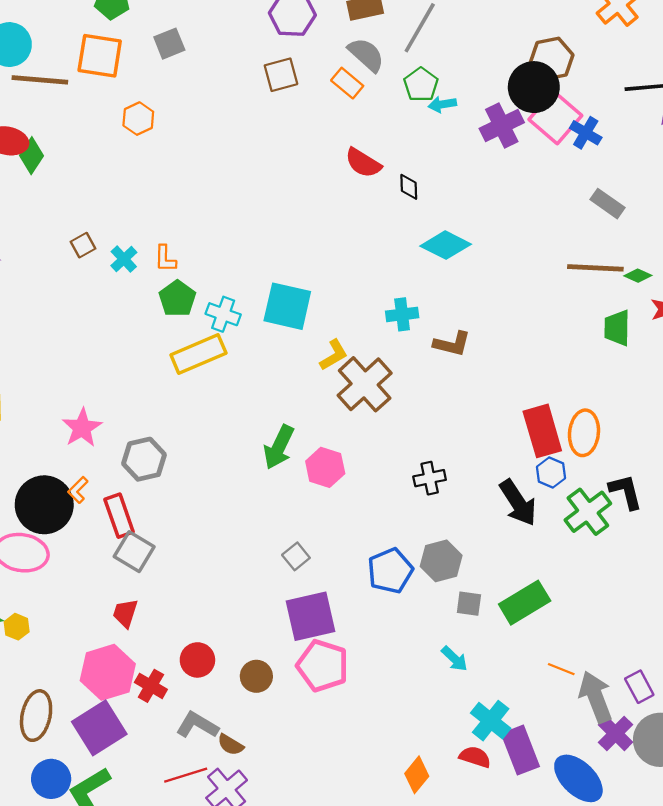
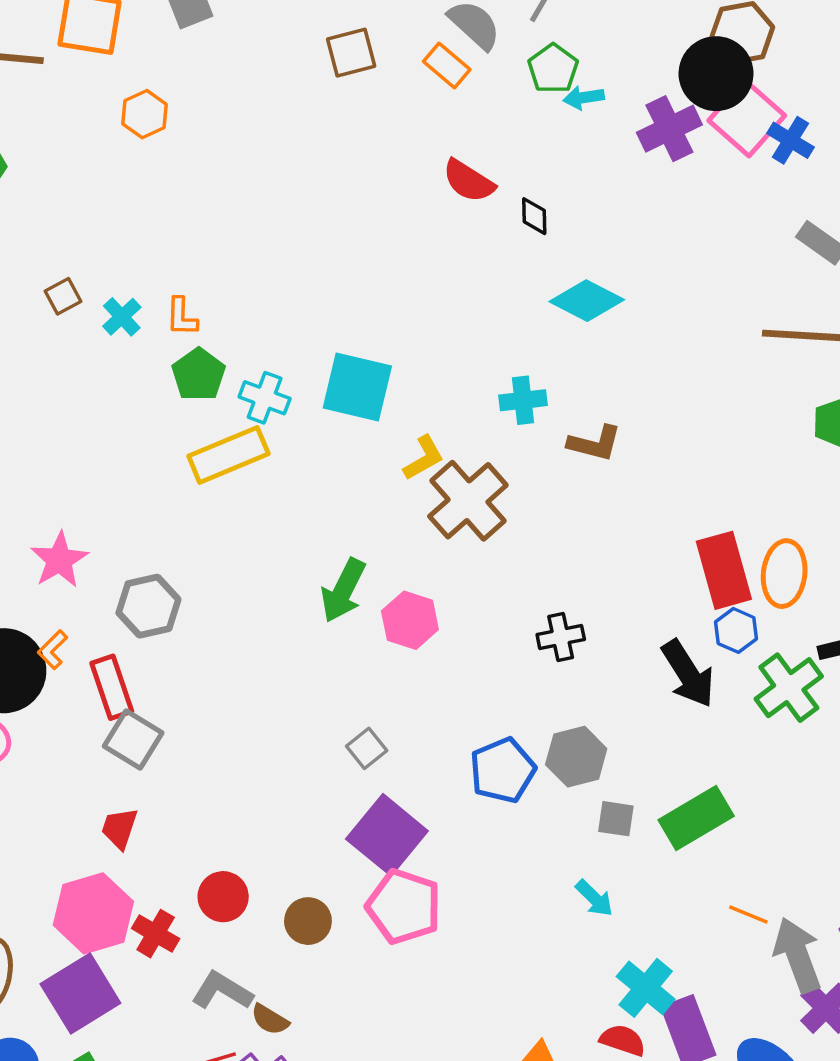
purple square: (311, 616) -> (387, 835), turned -38

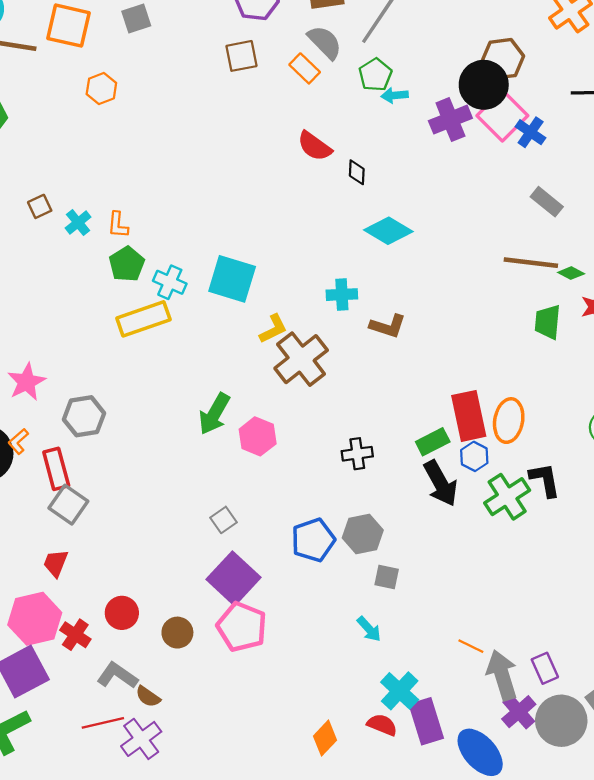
green rectangle: (696, 818) -> (433, 442), moved, size x0.7

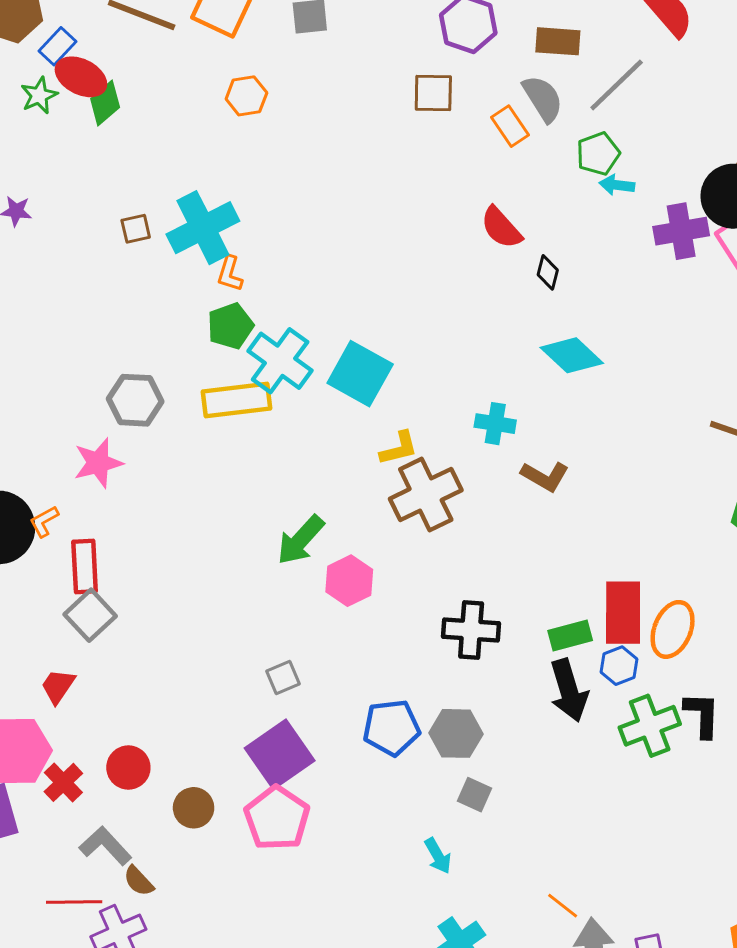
cyan cross: (78, 223) -> (203, 228), moved, size x2.0
cyan cross: (170, 282) -> (280, 361), size x1.5
pink star: (27, 382) -> (98, 463), moved
gray hexagon: (84, 416) -> (135, 400), moved
black cross: (357, 454) -> (471, 630), size x1.4

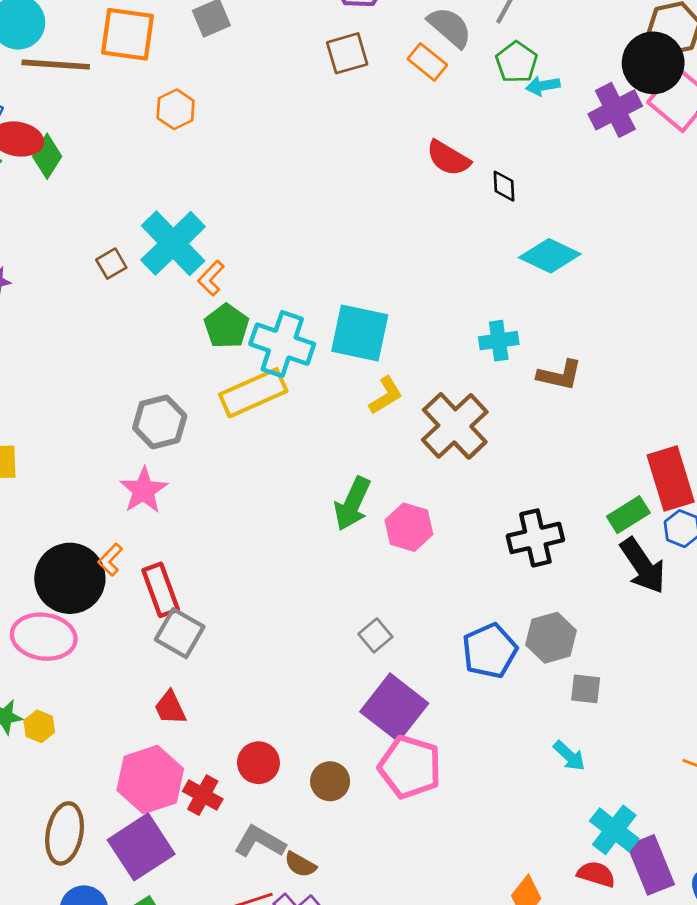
orange L-shape: (230, 274) -> (211, 278), turned 44
yellow L-shape: (399, 448) -> (386, 395), moved
red trapezoid: (58, 686) -> (170, 708), turned -42

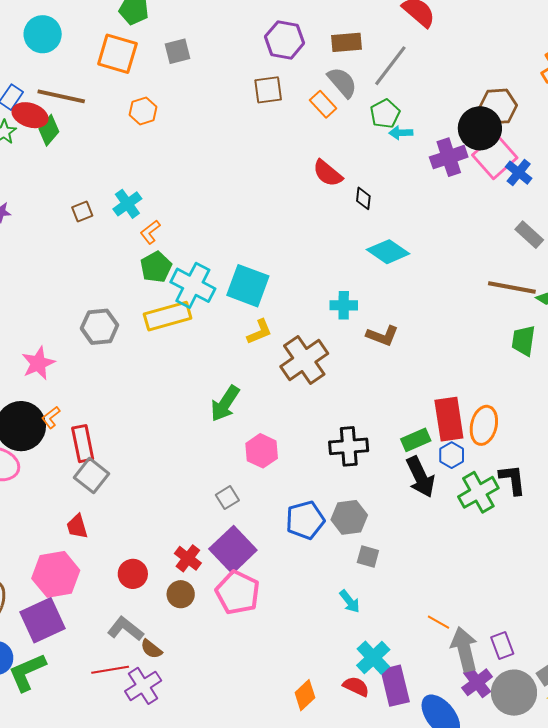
brown line: (56, 65) -> (61, 96), moved
cyan cross: (173, 243) -> (127, 204), size x0.6
pink star: (144, 490) -> (38, 363), moved
pink hexagon: (409, 527) -> (262, 451), moved
red cross: (203, 795) -> (188, 558), moved

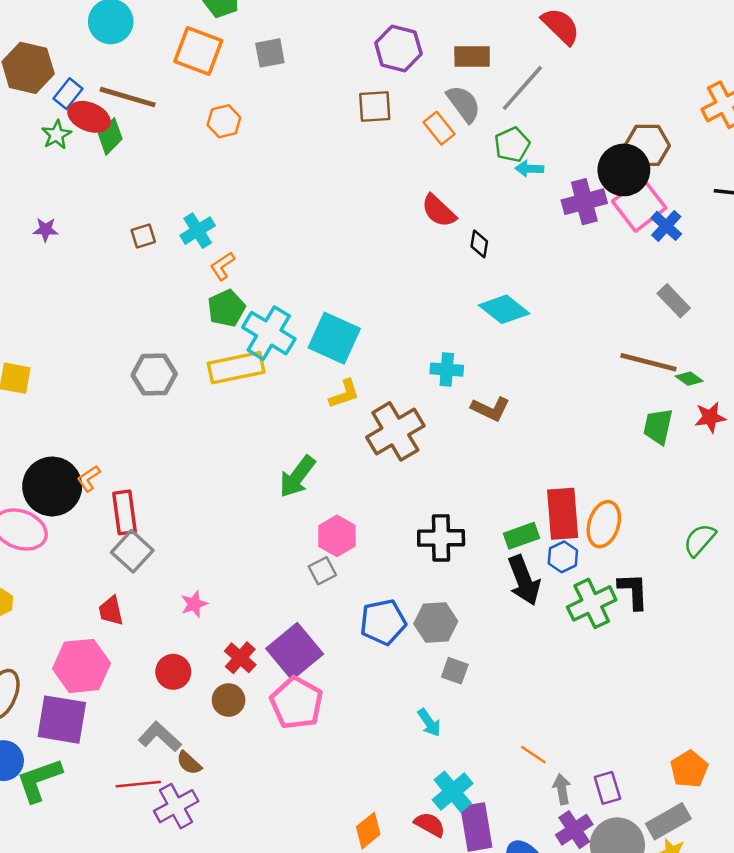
pink star: (38, 363) -> (194, 604), moved, size x0.7
gray square: (227, 498) -> (322, 571), moved
purple square: (42, 620) -> (62, 720), turned 30
gray arrow: (464, 649) -> (562, 789), size x0.6

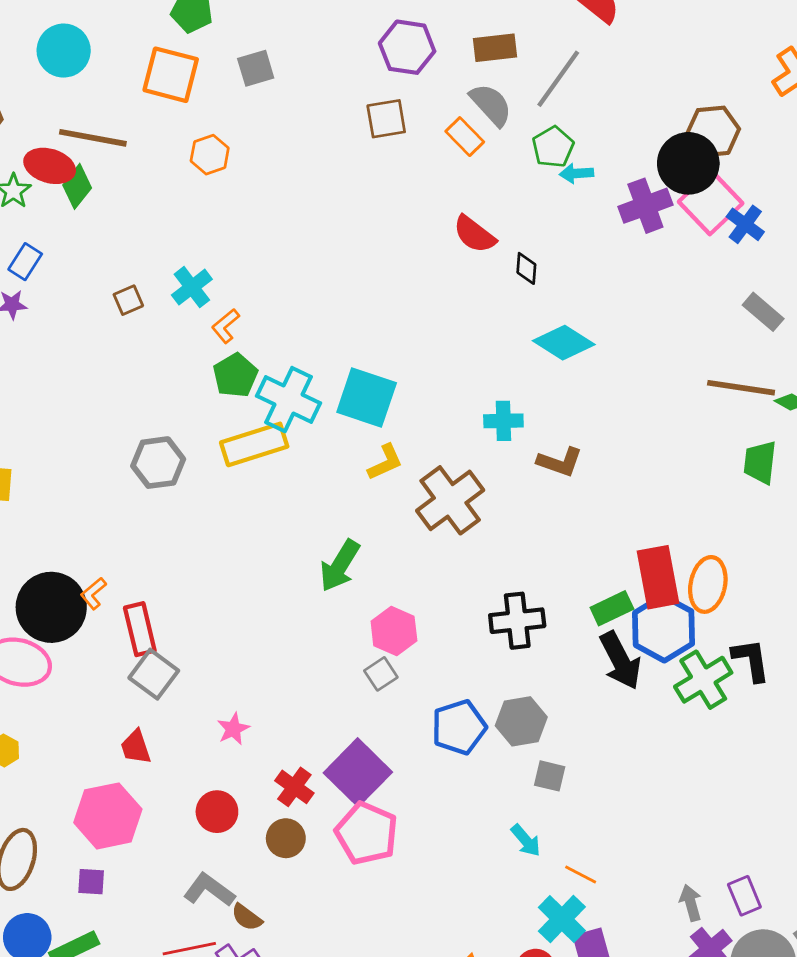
blue rectangle: (68, 94) -> (25, 262), moved
blue hexagon: (563, 557) -> (664, 628), size x1.8
purple square: (62, 720) -> (91, 882), size x0.5
orange line: (533, 755) -> (581, 875), moved

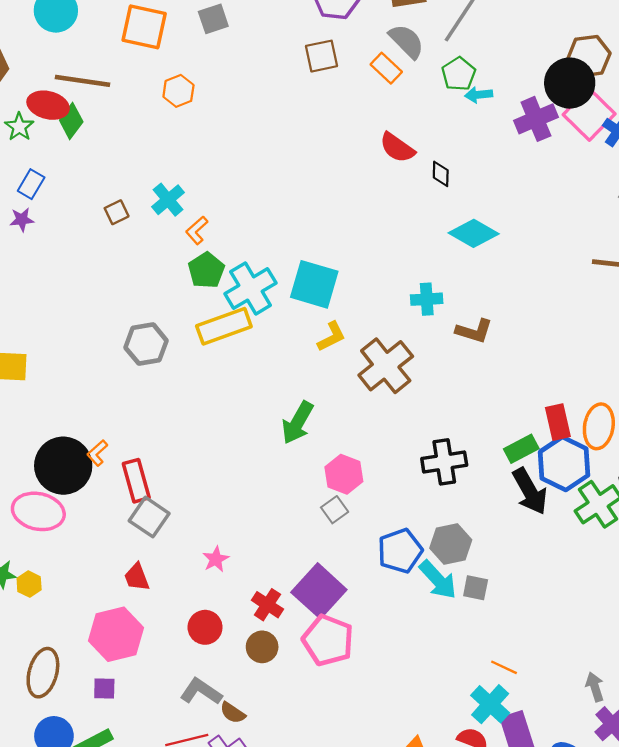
cyan cross: (289, 400) -> (251, 288), turned 36
red rectangle: (658, 577) -> (558, 422), size x0.7
cyan arrow: (526, 840) -> (438, 580), moved, size x1.5

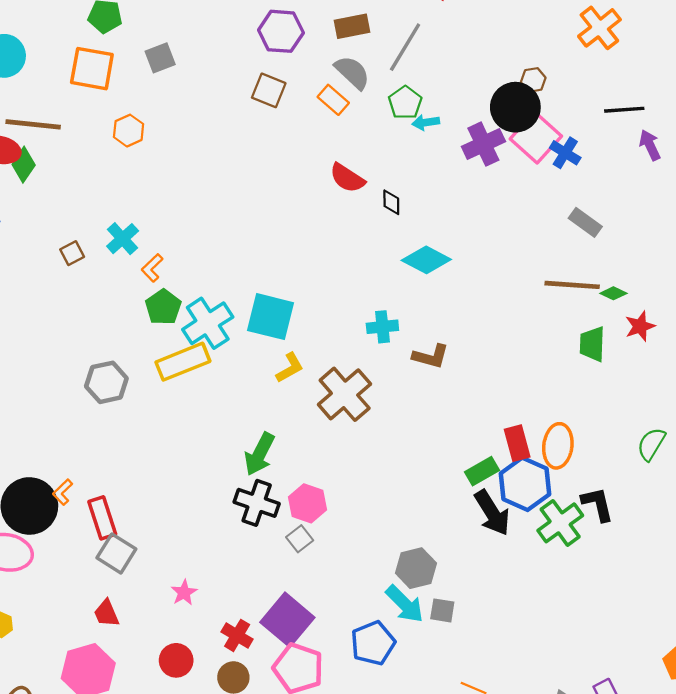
brown square: (322, 56) -> (269, 90), turned 36
brown hexagon: (589, 56) -> (533, 80), size x0.6
black cross: (444, 462) -> (257, 503), moved, turned 30
blue pentagon: (400, 551) -> (373, 643), moved

